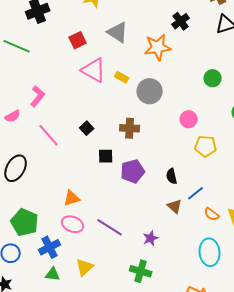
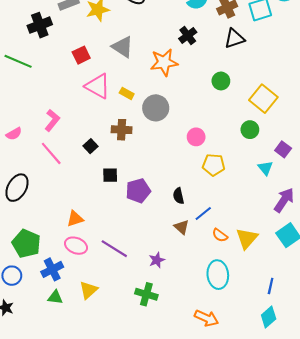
green circle: (213, 78) -> (221, 81), moved
pink L-shape: (38, 96) -> (52, 120), moved
brown cross: (130, 128) -> (122, 130), moved

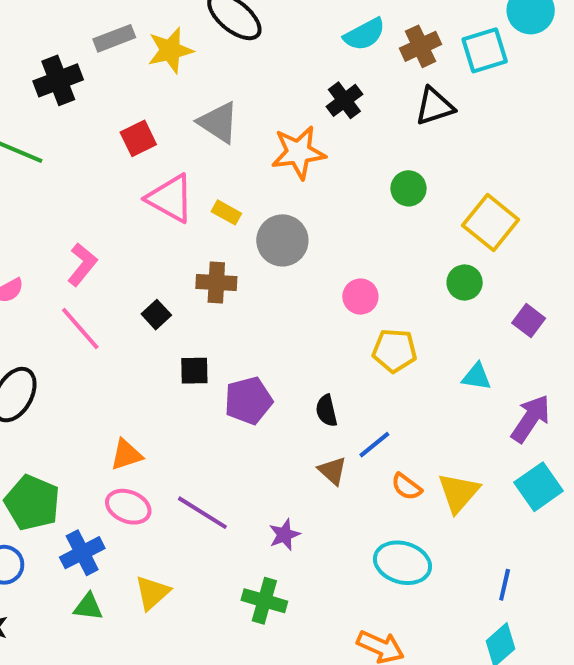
cyan triangle: (265, 168) -> (477, 377), moved, turned -42
cyan ellipse: (218, 275) -> (402, 563), turned -68

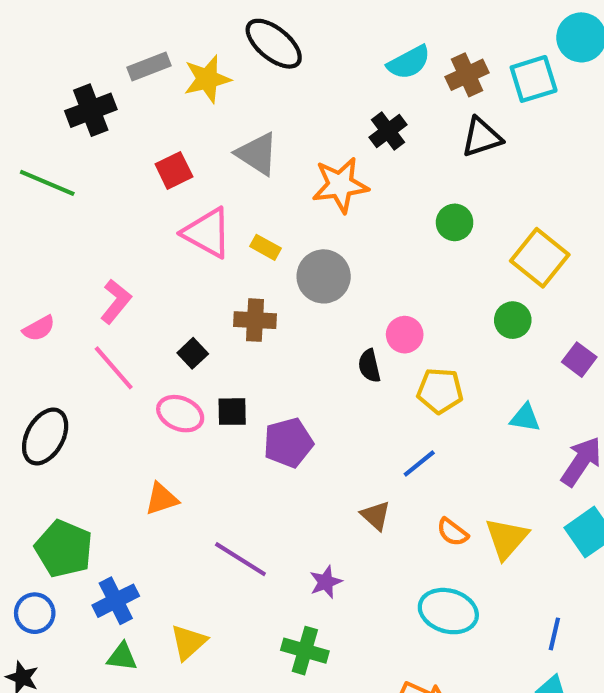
black semicircle: (326, 411) -> (369, 366), moved
blue line: (374, 445) -> (419, 463), moved
pink ellipse: (128, 507) -> (180, 414), moved

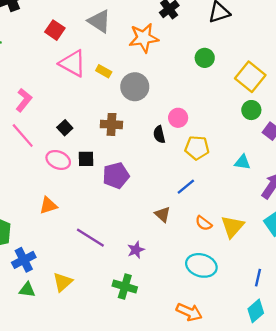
red square: (174, 170) -> (55, 30), turned -30
brown cross: (255, 320) -> (111, 124), moved
green circle: (513, 320) -> (251, 110), moved

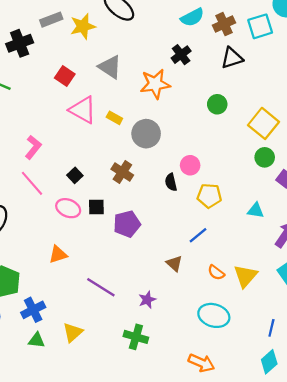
brown cross: (111, 124) -> (122, 172), turned 30

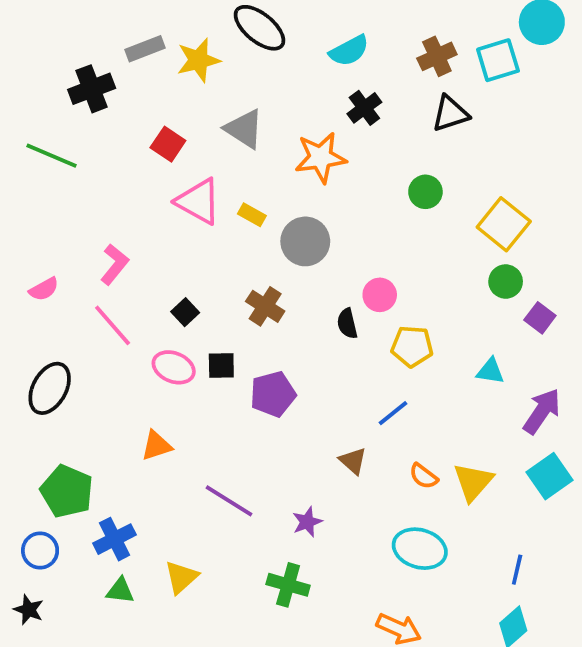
cyan semicircle: (192, 17) -> (349, 51), moved

